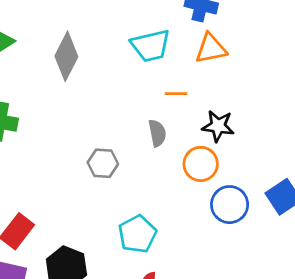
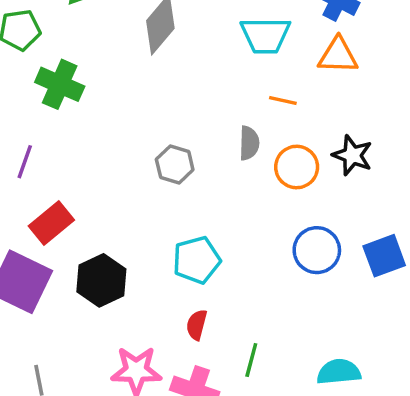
black star: (218, 126) -> (352, 155), moved
orange circle: (201, 164) -> (297, 167), moved

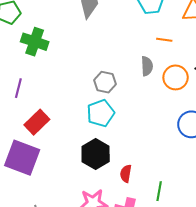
cyan pentagon: (197, 260) -> (101, 113), moved
black hexagon: (101, 280) -> (96, 154), moved

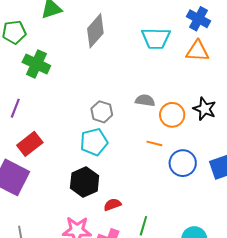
orange line: (164, 40) -> (154, 143), moved
gray semicircle: (147, 66) -> (145, 100), turned -84
red semicircle: (126, 174) -> (112, 205), turned 54

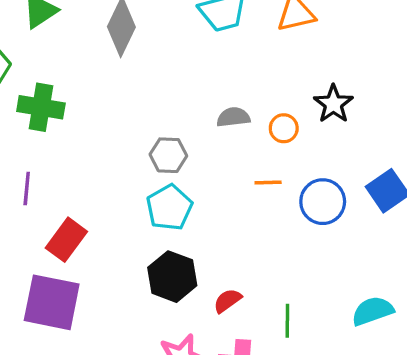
black star: (204, 109) -> (333, 104), turned 30
orange circle: (172, 115) -> (284, 128), size x0.7

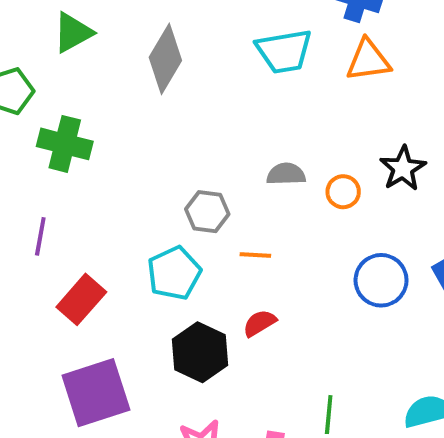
orange line: (268, 183) -> (255, 255), moved
cyan pentagon: (169, 207) -> (174, 273), moved
red semicircle: (228, 301) -> (260, 323), moved
purple square: (52, 302) -> (96, 393), moved, turned -34

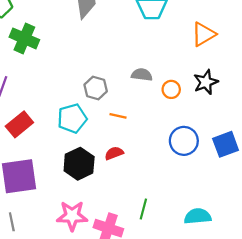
orange triangle: (368, 60) -> (203, 34), moved, turned -32

